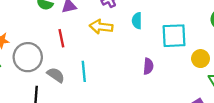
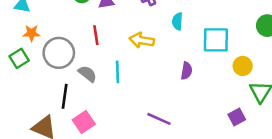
yellow arrow: (101, 27) -> (142, 40), moved

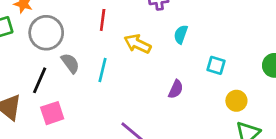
red line: (96, 35) -> (103, 20), moved
cyan square: (216, 40) -> (216, 65), size x0.6

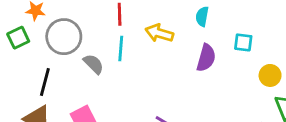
cyan line: (103, 70) -> (121, 48), moved
black line: (40, 80) -> (45, 82), moved
purple semicircle: (176, 89) -> (206, 58), moved, size x1.4

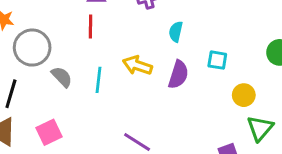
yellow arrow: (159, 33) -> (137, 65), moved
cyan line: (121, 48) -> (98, 80), moved

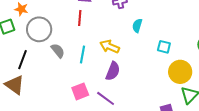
purple semicircle: (178, 75) -> (113, 71), moved
yellow circle: (244, 95) -> (180, 72), size x1.5
pink square: (49, 132) -> (80, 91), moved

